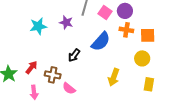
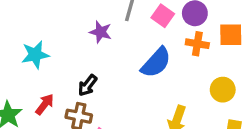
cyan star: (38, 26) -> (35, 55), moved
orange square: (148, 35) -> (231, 35), moved
black arrow: (74, 55) -> (88, 85), moved

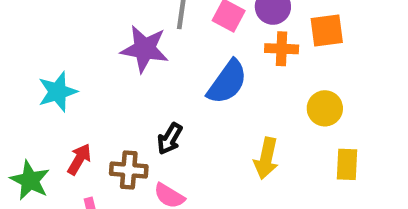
purple star: (101, 32) -> (145, 49), size x1.5
black arrow: (88, 85) -> (170, 139), moved

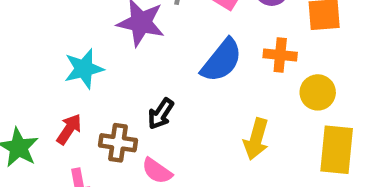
orange cross: (282, 49) -> (280, 55), moved
cyan star: (58, 92) -> (84, 69), moved
yellow rectangle: (347, 164) -> (337, 150), size x1.5

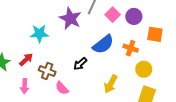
black arrow: (161, 114) -> (80, 64), moved

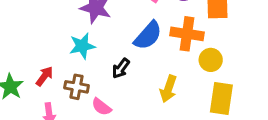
cyan star: (39, 34) -> (82, 46), moved
orange cross: (131, 48) -> (187, 34), size x1.5

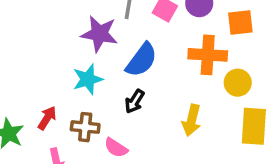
blue semicircle: (148, 36) -> (142, 60), moved

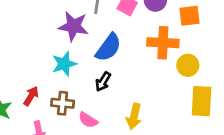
yellow arrow: (192, 120) -> (134, 116), moved

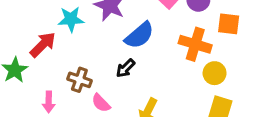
cyan star: (64, 64) -> (71, 19), moved
red arrow: (31, 96) -> (43, 45), moved, size x1.4

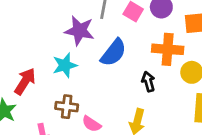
cyan star: (71, 19) -> (65, 65), moved
black arrow: (125, 68) -> (148, 82), moved, turned 132

